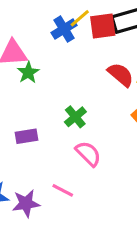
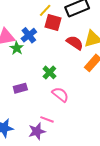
red square: (103, 26) -> (53, 22), moved, turned 30
blue cross: (64, 29) -> (29, 35), moved
purple star: (26, 203) -> (37, 131), moved

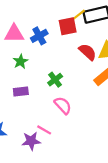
yellow line: (45, 10) -> (78, 15), moved
red square: (53, 22) -> (68, 26), turned -36
green star: (17, 48) -> (20, 61), moved

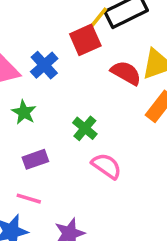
pink line: (44, 130) -> (29, 199), moved

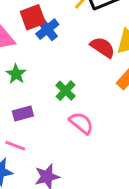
red square: (85, 40) -> (33, 17), moved
blue cross: (44, 65) -> (47, 29), moved

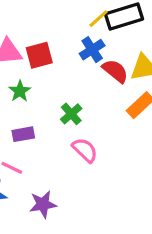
red square: (33, 17) -> (39, 55), moved
blue cross: (47, 29) -> (92, 50), moved

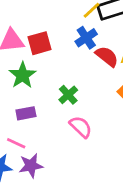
green star: (20, 91) -> (22, 75), size x1.4
purple star: (43, 204) -> (31, 166), moved

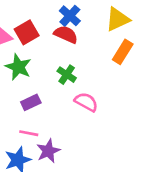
red semicircle: (107, 56) -> (66, 34), moved

